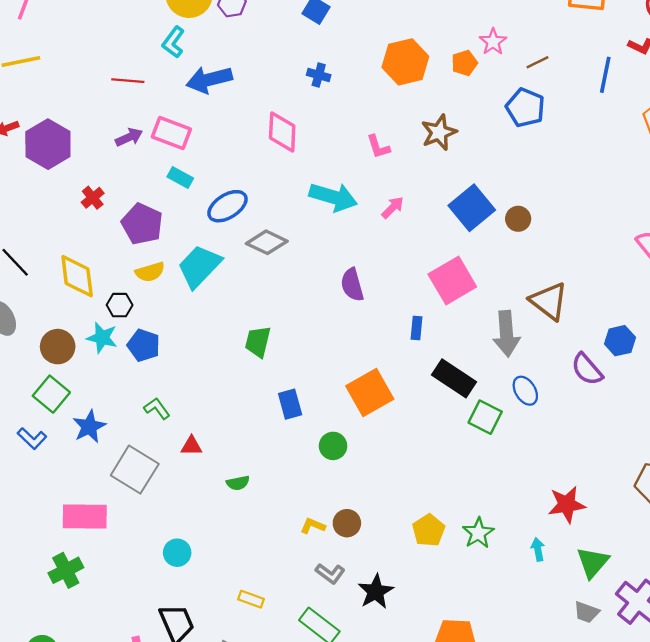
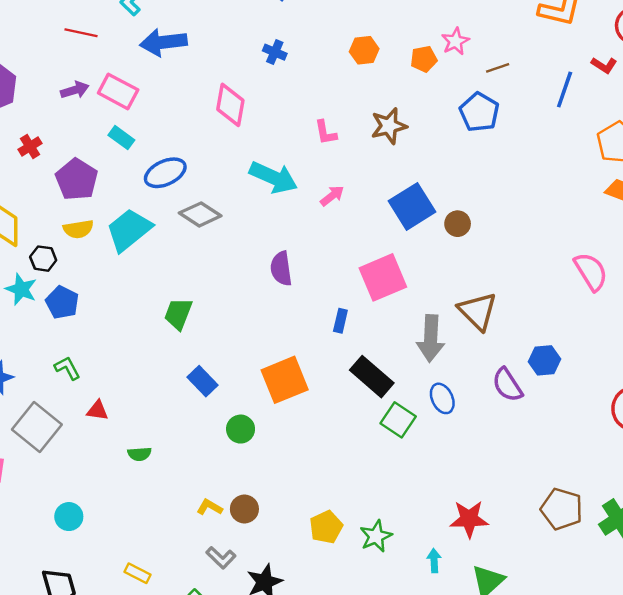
orange hexagon: (405, 62) -> (364, 50), size x0.6
blue rectangle: (290, 404) -> (203, 381), turned -36

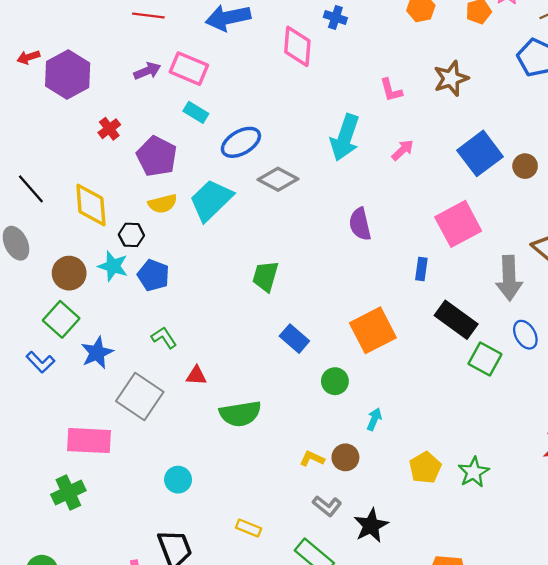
pink diamond: (230, 105) -> (297, 46), moved
cyan arrow: (273, 177) -> (345, 138), turned 90
green semicircle: (139, 454) -> (240, 414), size x1.8
cyan arrow: (434, 561) -> (374, 419), moved, turned 30

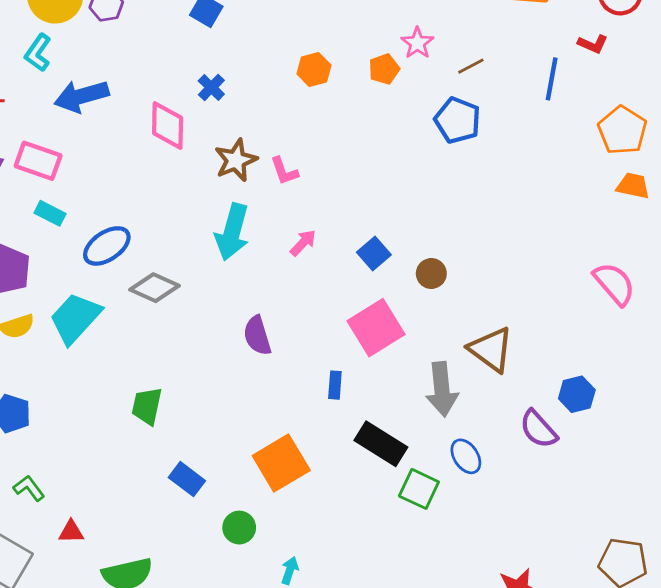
blue cross: (335, 17) -> (211, 88), turned 30
brown star: (451, 78) -> (236, 160), moved
blue square: (480, 153) -> (374, 253), moved, size x0.6
brown circle: (525, 166) -> (431, 274), moved

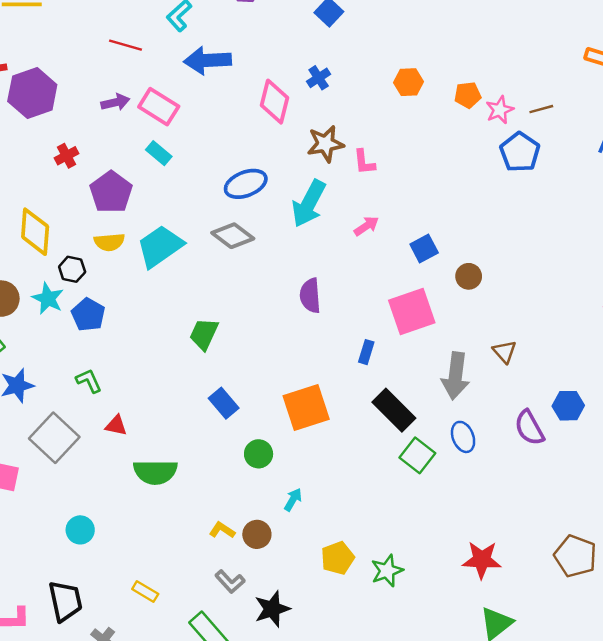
pink star: (417, 43) -> (500, 110), moved
blue ellipse: (107, 246) -> (246, 184), moved
brown triangle: (491, 349) -> (505, 352), size x0.6

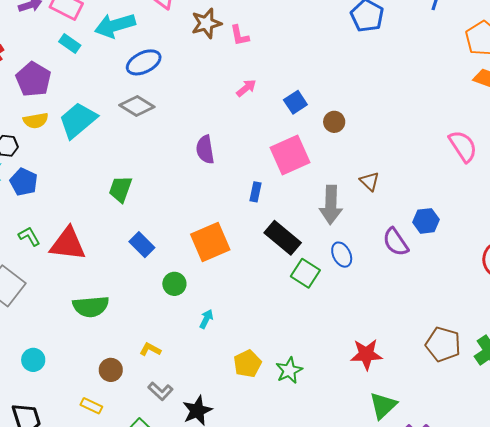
cyan arrow: (309, 204) -> (115, 25), moved, turned 51
red triangle: (116, 425) -> (68, 244), moved, size x2.0
brown circle: (257, 534) -> (111, 370), moved

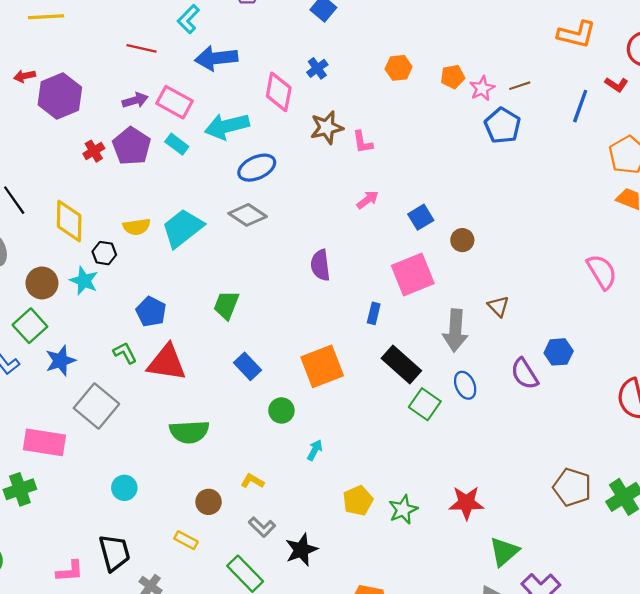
purple pentagon: (33, 79) -> (132, 146), moved
blue pentagon: (24, 182) -> (151, 312), moved
red star: (366, 354) -> (466, 503), moved

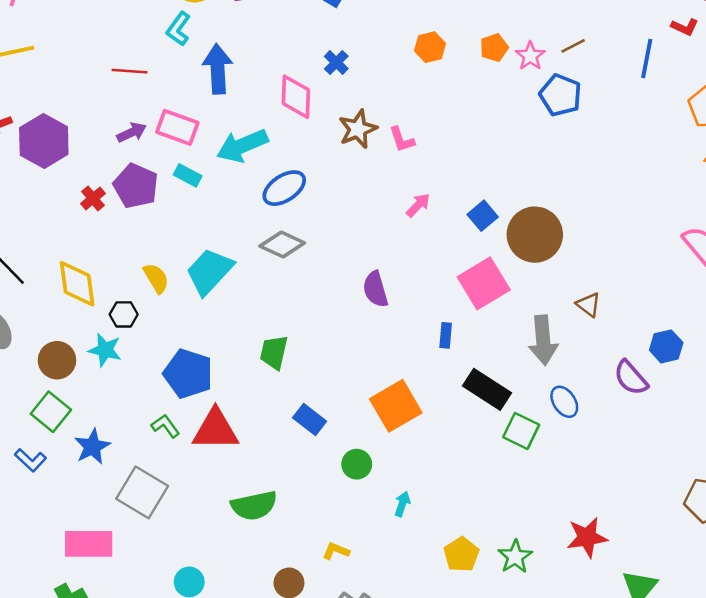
blue arrow: (216, 58) -> (218, 69), turned 102
yellow semicircle: (137, 227) -> (156, 278), turned -104
brown circle: (462, 240) -> (535, 235), size x2.0
blue pentagon: (151, 312) -> (188, 374), size x1.4

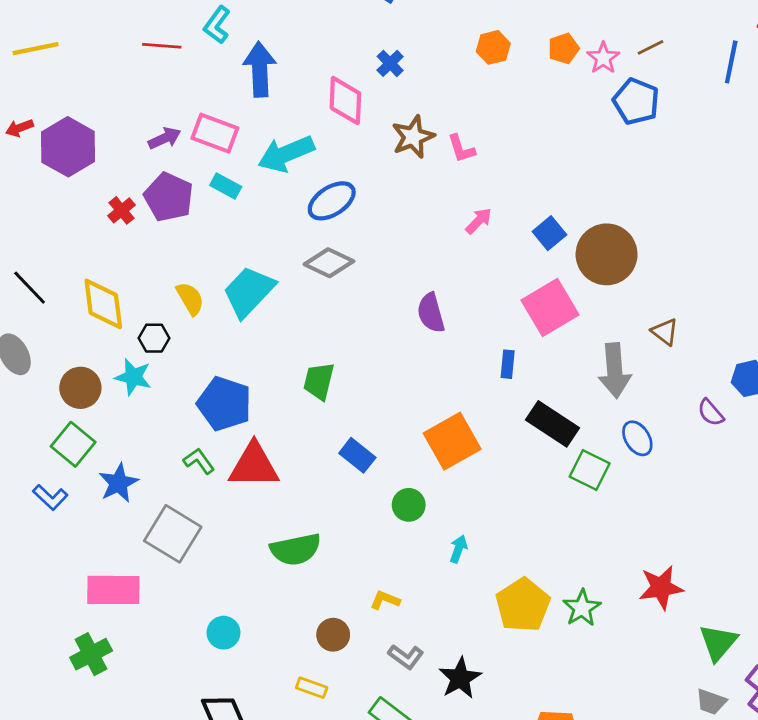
red line: (130, 71) -> (162, 46), moved
purple semicircle: (631, 378) -> (711, 413), size x0.7
yellow pentagon: (461, 554) -> (523, 605), size x1.4

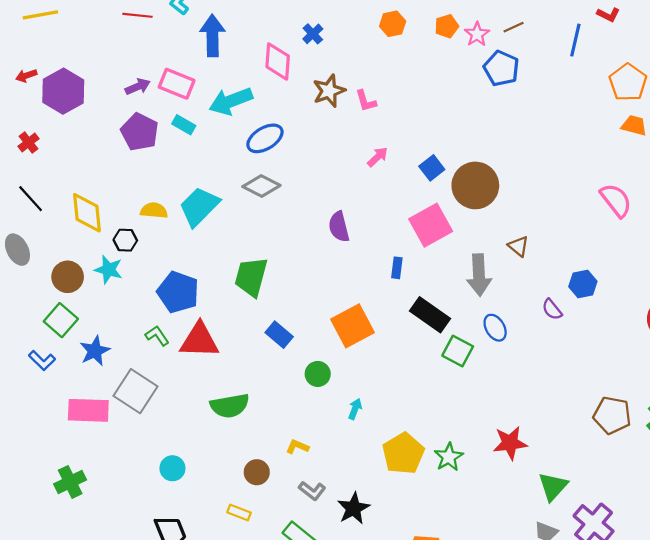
red cross: (121, 210) -> (29, 142), moved
yellow semicircle: (190, 299) -> (154, 210), turned -56
green trapezoid: (319, 381) -> (251, 277), size x1.4
pink rectangle: (113, 590) -> (88, 410), moved

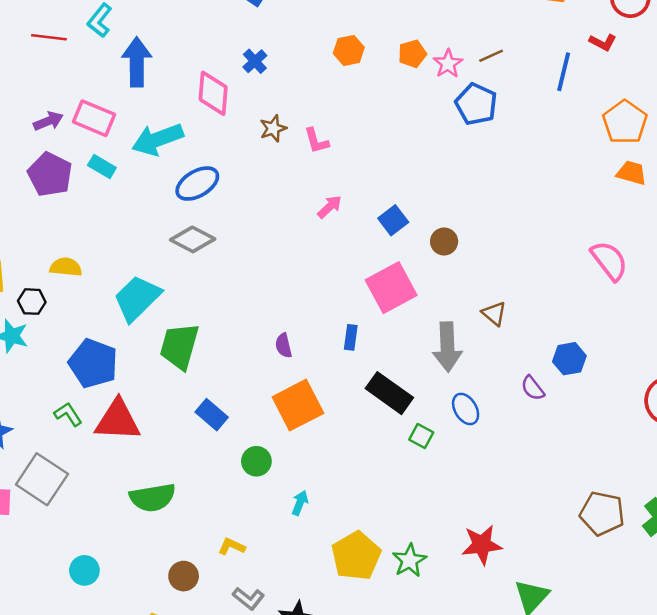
brown star: (329, 91) -> (273, 128), size x0.7
brown circle: (475, 185) -> (444, 242), size x0.5
cyan trapezoid: (199, 206) -> (137, 298), moved
purple semicircle: (339, 227) -> (284, 345), moved, size x0.7
green square: (458, 351) -> (421, 436), size x0.7

